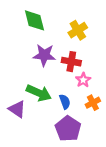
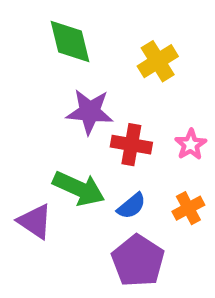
red cross: (71, 62) -> (131, 145), moved
pink star: (83, 80) -> (191, 145), moved
blue semicircle: (65, 102) -> (131, 206), turned 72

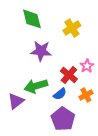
red cross: (131, 145) -> (69, 75), moved, turned 30
green arrow: (79, 188) -> (36, 86), turned 140
purple triangle: (35, 221) -> (16, 101), turned 48

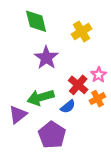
purple star: (41, 51) -> (46, 58), turned 30
orange cross: (86, 95) -> (97, 99), moved
purple pentagon: (63, 119) -> (52, 135), moved

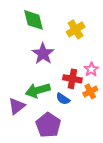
red cross: (78, 85) -> (72, 79), turned -30
blue semicircle: (68, 107) -> (63, 99), turned 72

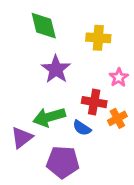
yellow cross: (76, 29) -> (98, 38), turned 36
pink star: (91, 69) -> (119, 77), moved
purple pentagon: (48, 125) -> (63, 162), turned -30

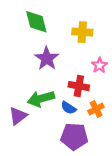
orange cross: (117, 118) -> (96, 109), moved
purple pentagon: (63, 162) -> (74, 137), moved

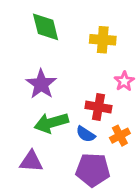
purple star: (47, 58) -> (41, 84), moved
purple triangle: (18, 116) -> (31, 161), moved, turned 42

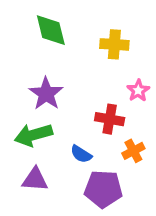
green arrow: (51, 123) -> (33, 135), moved
blue semicircle: (86, 134) -> (81, 154), moved

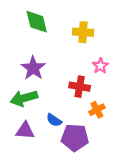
blue semicircle: (81, 154) -> (54, 120), moved

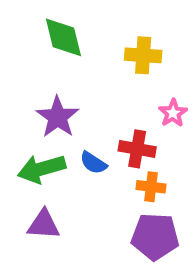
orange cross: (97, 110) -> (151, 187), moved, turned 35
blue semicircle: (54, 120) -> (93, 163), moved
purple pentagon: (75, 138) -> (155, 237), moved

